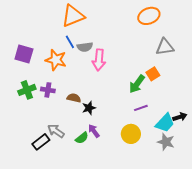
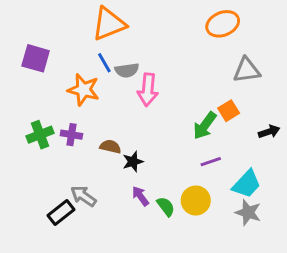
purple square: (24, 54) -> (36, 58), moved
black arrow: (180, 117) -> (269, 132), moved
green semicircle: (82, 138) -> (166, 206), moved, turned -88

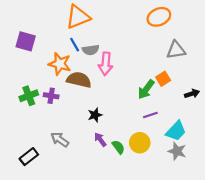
brown semicircle: (110, 147) -> (79, 80), moved, size x1.6
black rectangle: (61, 212) -> (29, 157), moved

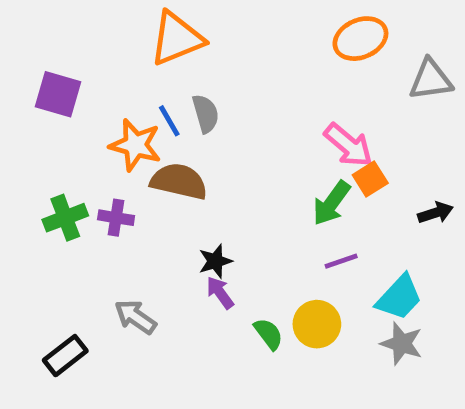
blue line: (75, 45) -> (169, 121), moved
gray semicircle: (91, 50) -> (206, 114), turned -98
gray triangle: (176, 50) -> (431, 80), moved
pink arrow: (106, 64) -> (348, 145), moved, turned -55
purple arrow: (100, 140) -> (220, 293), moved

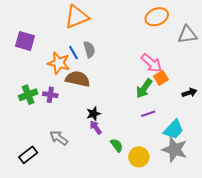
yellow circle: (317, 324) -> (139, 157), moved
gray star: (402, 343) -> (175, 150), size x1.4

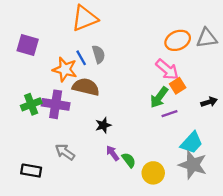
orange ellipse: (157, 17) -> (178, 40), moved
purple cross: (50, 95) -> (56, 104), size x1.6
purple line: (148, 114) -> (169, 114), moved
purple arrow: (96, 127) -> (113, 153), moved
black rectangle: (28, 155) -> (31, 171), turned 48

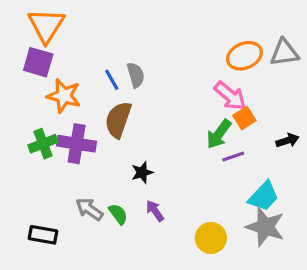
orange triangle: (85, 18) -> (46, 25), moved, turned -36
orange star: (65, 69) -> (64, 96), moved
brown semicircle: (86, 87) -> (118, 120), turned -84
green semicircle: (129, 160) -> (118, 214), moved

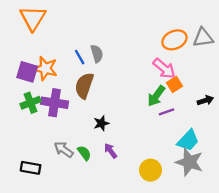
purple square: (38, 62) -> (27, 72), moved

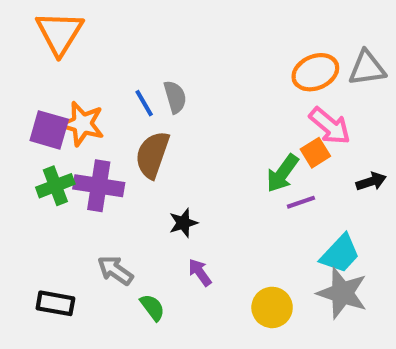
pink arrow: (164, 68) -> (330, 126), moved
green semicircle: (84, 153) -> (152, 307), moved

